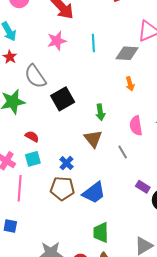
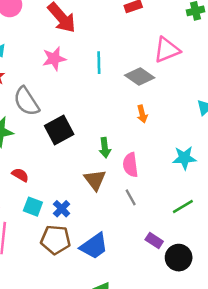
gray diamond: (127, 53) -> (140, 76), turned 30
pink semicircle: (136, 126) -> (130, 165), moved
cyan square: (33, 159) -> (33, 207), moved, turned 35

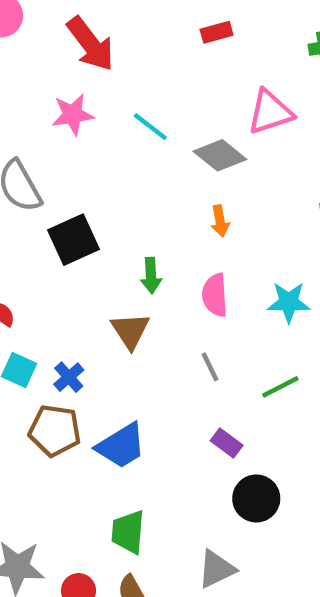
cyan line: (99, 63) -> (150, 127), turned -55
pink semicircle: (130, 165) -> (215, 295), moved
gray line: (131, 197) -> (210, 367), moved
black circle: (179, 258) -> (256, 498), moved

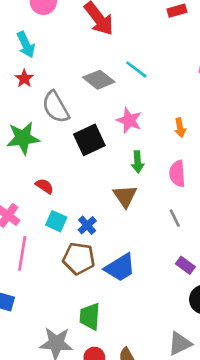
pink star: (73, 115) -> (129, 120), moved, turned 30
gray diamond: (220, 155) -> (99, 80), moved
green trapezoid: (128, 532) -> (90, 316), moved

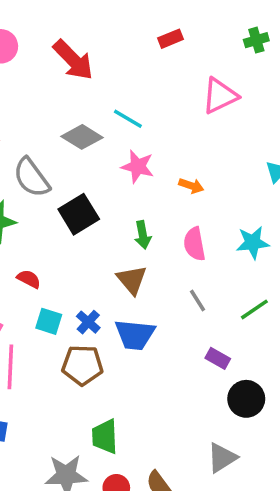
pink star: (129, 120) -> (138, 166), moved
orange arrow: (180, 128) -> (191, 186), turned -54
blue trapezoid: (120, 268) -> (135, 335), moved, turned 44

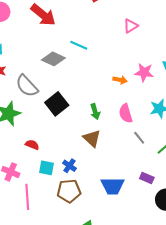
pink triangle: (220, 96) -> (131, 26), size x0.7
pink star: (138, 166) -> (144, 72), moved
gray line: (197, 301) -> (139, 138), moved
blue trapezoid: (135, 335) -> (113, 186), moved

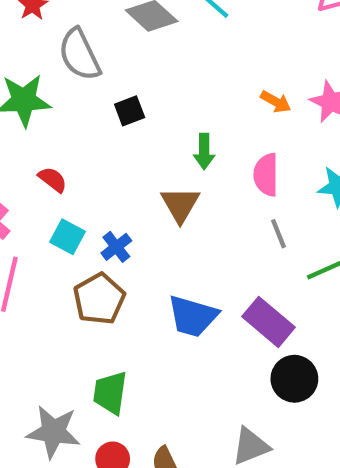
black square: (57, 104) -> (130, 111), size x0.6
purple rectangle: (147, 178) -> (269, 322), size x1.6
brown pentagon: (69, 191) -> (99, 299), turned 30

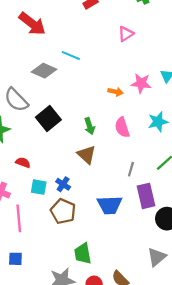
black square: (130, 111) -> (48, 119), size x1.6
gray line: (278, 234) -> (131, 169), moved, turned 56
purple rectangle: (269, 322) -> (146, 196), turned 55

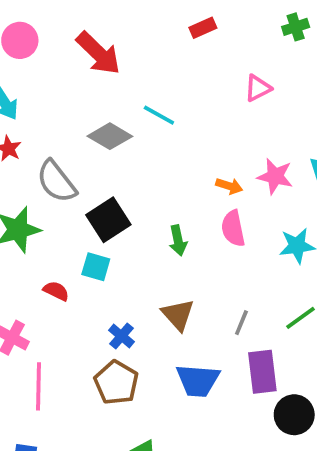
pink semicircle: (122, 127) -> (233, 228), moved
brown triangle: (86, 155) -> (178, 315), moved
cyan square: (39, 187) -> (96, 267), moved

